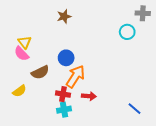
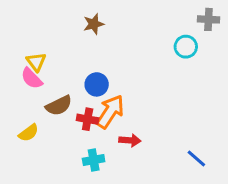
red cross: (63, 94) -> (88, 119), moved

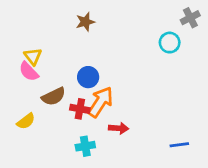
gray cross: (208, 19) -> (190, 18), turned -30
blue line: (196, 159) -> (179, 145), turned -48

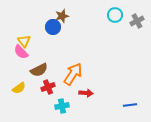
gray cross: (190, 18) -> (137, 21), moved
cyan circle: (170, 43) -> (115, 15), moved
blue circle: (88, 77) -> (53, 27), moved
red cross: (80, 109) -> (48, 87), moved, turned -32

